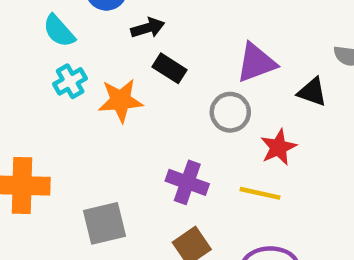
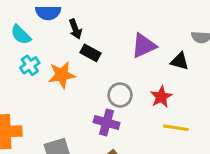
black arrow: (148, 28) -> (75, 29), turned 90
gray circle: (230, 112) -> (120, 95), moved
yellow line: (260, 193) -> (176, 128), moved

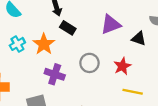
cyan cross: (30, 65) -> (17, 44), moved
orange star: (62, 75) -> (44, 44), turned -30
purple cross: (107, 122) -> (55, 74), moved

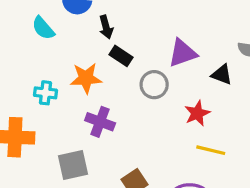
cyan cross: (17, 44) -> (46, 93), moved, turned 35
orange star: (44, 44) -> (86, 78), turned 30
gray circle: (89, 63) -> (154, 85), moved

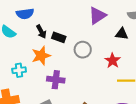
black arrow: (106, 27) -> (41, 32), moved
purple triangle: (183, 53) -> (97, 16), moved

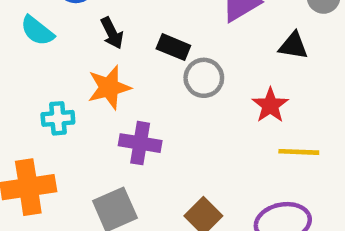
black rectangle: (59, 37) -> (173, 47), moved

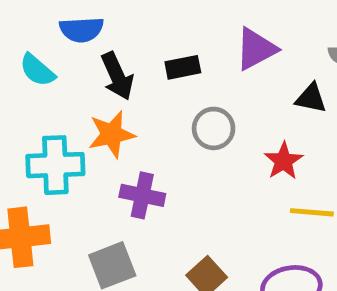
black arrow: (112, 33) -> (117, 76), size x1.4
black rectangle: (173, 47) -> (183, 67), moved, turned -36
cyan cross: (58, 118) -> (55, 165), size x1.6

